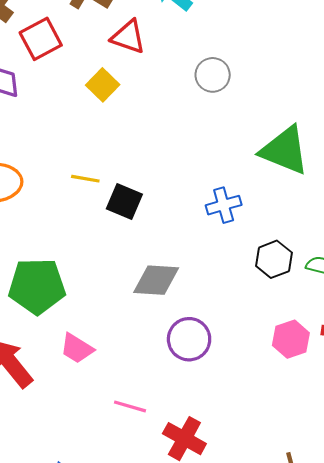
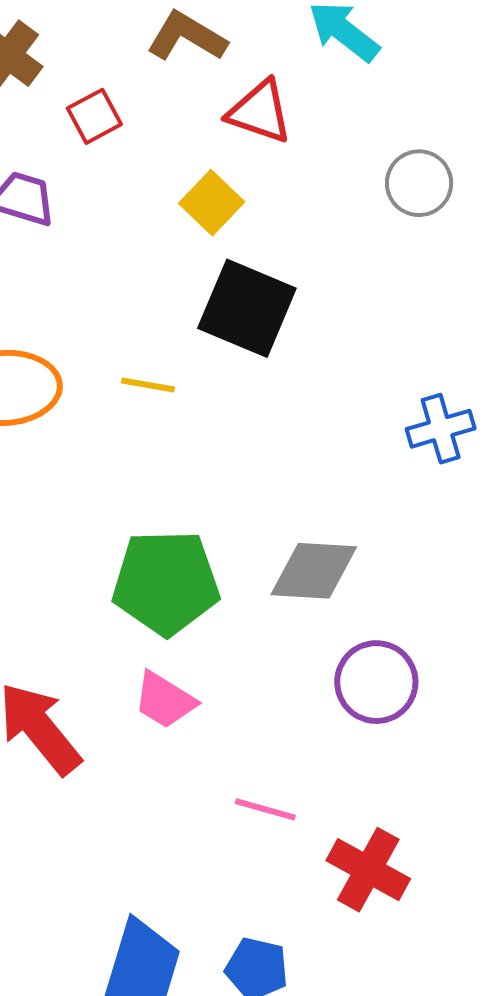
red square: (41, 39) -> (94, 116), size x0.7
yellow line: (85, 179) -> (148, 385), moved
black square: (124, 201) -> (247, 308), moved, size x1.4
green pentagon: (37, 286) -> (166, 583), moved

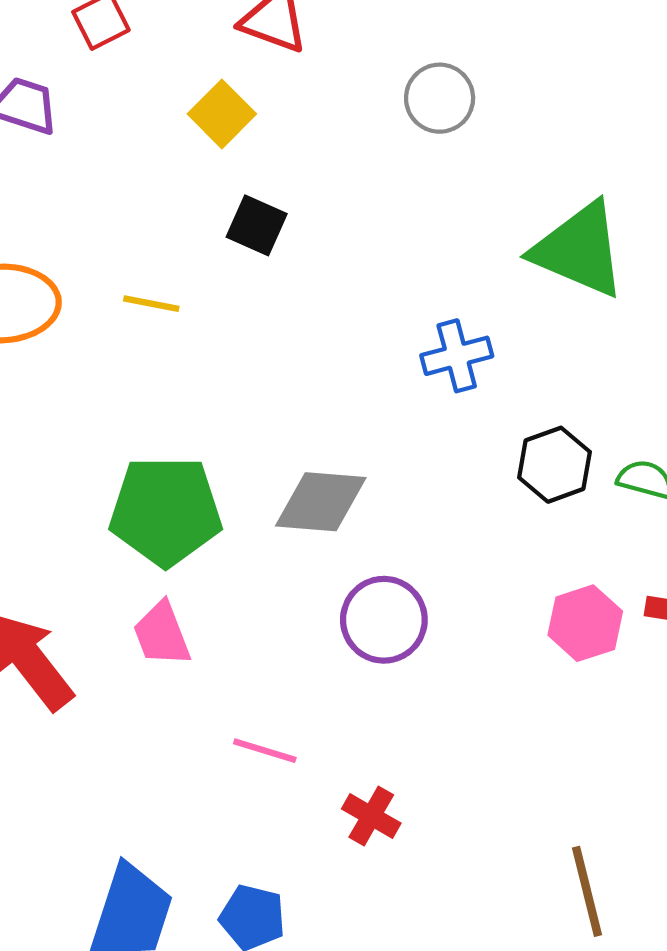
black square: (247, 308) -> (257, 225), size x0.6
pink trapezoid: (165, 700) -> (162, 634), turned 36
red cross: (368, 870) -> (371, 816), size x0.7

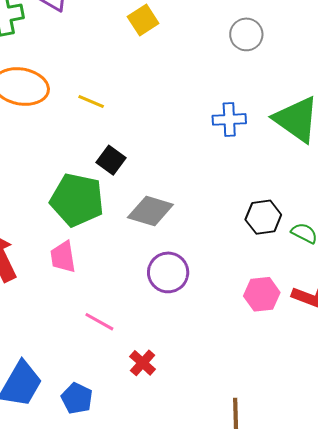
black square: (257, 225) -> (111, 160), moved
blue cross: (457, 356) -> (229, 119), moved

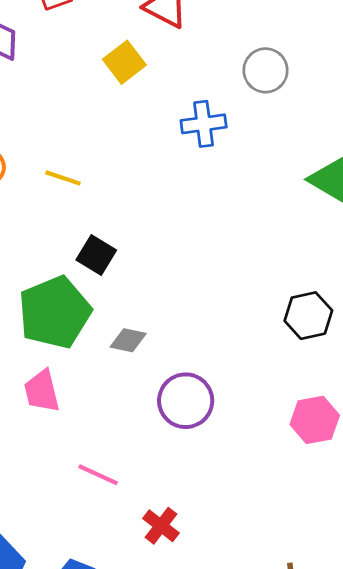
blue cross: (229, 119) -> (204, 124), moved
green pentagon: (77, 200) -> (55, 312), turned -30
gray diamond: (150, 211) -> (128, 340), moved, size x0.6

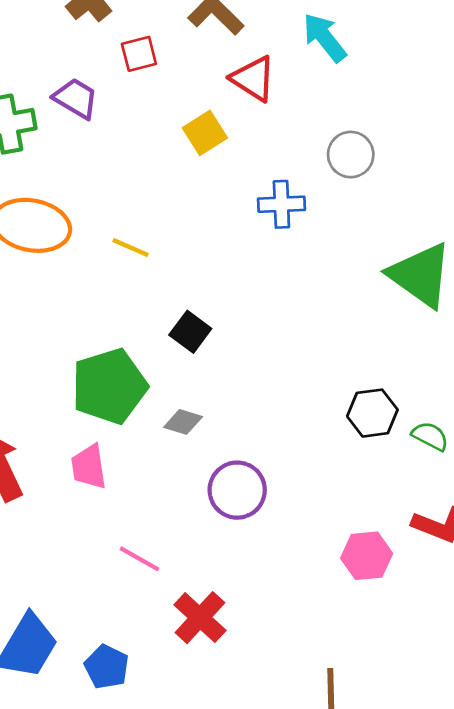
black square: (96, 255) -> (190, 332), moved
pink hexagon: (315, 420) -> (367, 556), moved
red cross: (161, 526) -> (200, 618), size x1.4

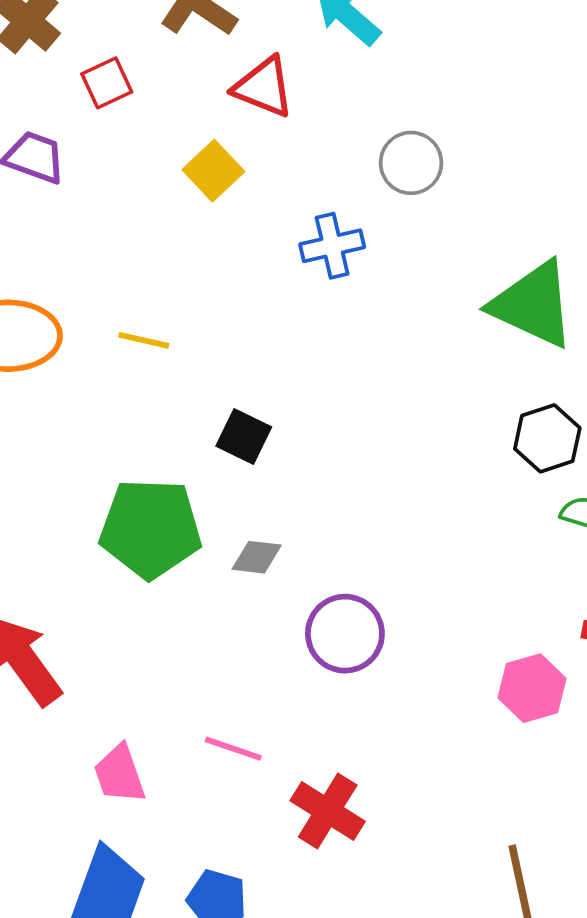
green pentagon: (109, 386) -> (151, 528), turned 30
black hexagon: (372, 413) -> (547, 438), moved
pink trapezoid: (89, 467) -> (120, 774), moved

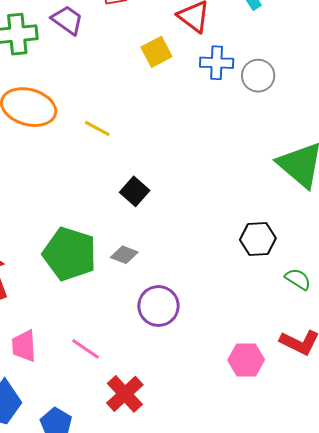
blue cross: (332, 246) -> (217, 63), moved
black hexagon: (547, 438) -> (258, 239), moved
green pentagon: (151, 528) -> (70, 254), moved

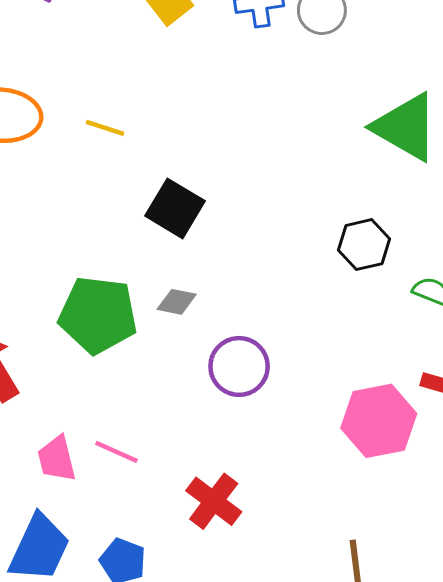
black square: (135, 191) -> (175, 208), size x1.4
pink line: (85, 349) -> (116, 452), moved
pink hexagon: (246, 360) -> (379, 421), size x1.4

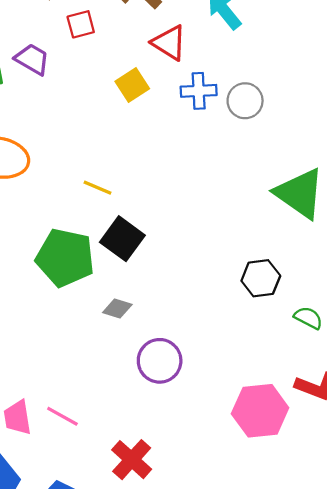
yellow line: (105, 128) -> (98, 188), moved
green pentagon: (98, 315) -> (65, 258), moved

